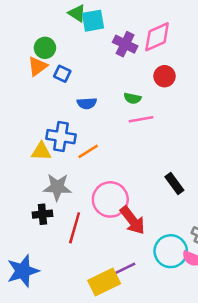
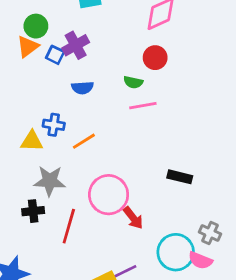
purple cross: (125, 44) -> (76, 45), moved, turned 35
red circle: (165, 76) -> (155, 58), moved
blue cross: (61, 137) -> (54, 125), size x0.7
black rectangle: (174, 183) -> (180, 177), turned -40
red arrow: (132, 220) -> (133, 218), size x0.7

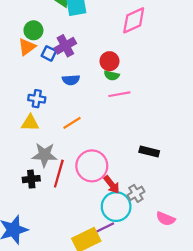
red circle: (155, 58) -> (109, 61), moved
blue cross: (54, 125) -> (37, 99), moved
red line: (69, 226) -> (59, 174), moved
gray cross: (210, 233) -> (136, 193), moved, turned 35
cyan circle: (176, 252) -> (116, 207), moved

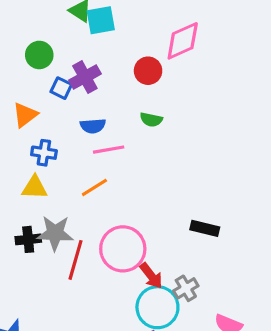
orange triangle: (27, 47) -> (25, 115), moved
red circle: (109, 61) -> (148, 71), moved
pink line: (119, 94) -> (109, 150), moved
black cross: (31, 179) -> (28, 239), moved

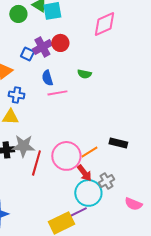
green circle: (39, 55) -> (18, 14), moved
red circle: (148, 71) -> (60, 43), moved
blue semicircle: (93, 126) -> (47, 78), turned 77
orange line: (94, 187) -> (89, 152), moved

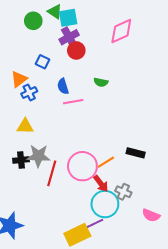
purple cross: (42, 47) -> (69, 37), moved
blue cross: (16, 95) -> (29, 92), moved, turned -35
gray cross: (106, 181) -> (123, 192), turned -35

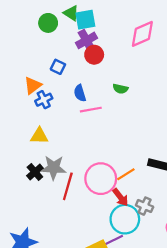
black cross: (21, 160) -> (35, 172), turned -35

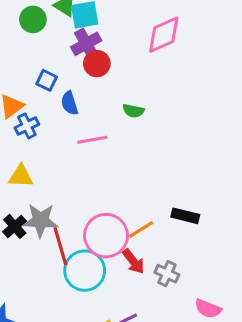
blue semicircle: (80, 93) -> (69, 103), moved
red line: (68, 186) -> (60, 246), turned -32
cyan circle: (125, 219) -> (85, 271), moved

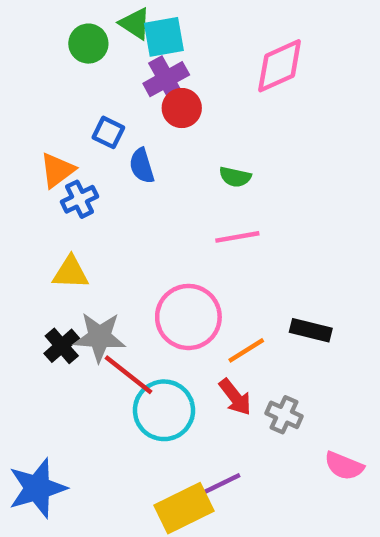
pink line: (92, 140) -> (237, 237), moved
pink circle: (106, 236) -> (188, 317), moved
red line: (60, 246) -> (128, 375), turned -36

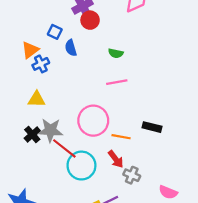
orange line: (246, 350) -> (121, 137), turned 42
gray cross: (284, 415) -> (132, 175), moved

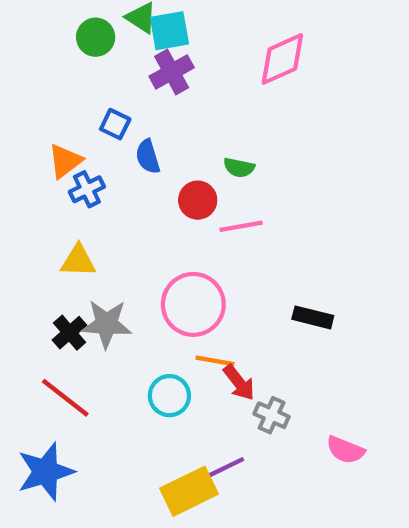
red circle: (90, 20) -> (198, 200), moved
orange line: (121, 137) -> (215, 361), moved
red line: (64, 148) -> (65, 398), moved
cyan circle: (81, 166) -> (169, 396), size x0.7

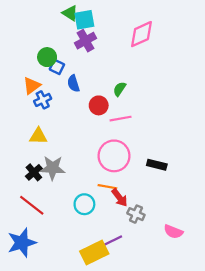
green circle: (96, 37) -> (47, 57), moved
green semicircle: (239, 168) -> (120, 89), turned 112
pink circle: (193, 304) -> (114, 156), moved

